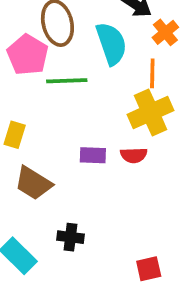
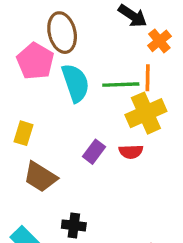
cyan semicircle: (111, 44) -> (76, 83), moved
green line: (67, 81) -> (121, 85), moved
purple rectangle: (93, 155) -> (94, 152), turned -55

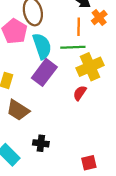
orange line: (148, 78) -> (79, 27), moved
purple rectangle: (94, 152) -> (44, 72), moved, size x1.6
red semicircle: (131, 152) -> (80, 93), turned 126

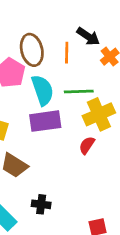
orange line: (79, 27) -> (67, 53), moved
purple rectangle: (44, 72) -> (45, 121), turned 45

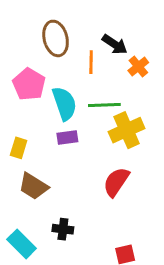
brown ellipse: (32, 50) -> (56, 38), moved
purple rectangle: (45, 121) -> (67, 137), size x0.6
red semicircle: (87, 145) -> (116, 182), moved, size x1.5

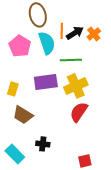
black arrow: (115, 44) -> (75, 33), moved, turned -66
cyan semicircle: (64, 103) -> (47, 43), moved
yellow cross: (127, 130) -> (76, 86), moved
purple rectangle: (67, 137) -> (46, 82), size x1.6

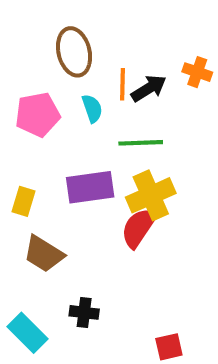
orange cross: (94, 34) -> (197, 72), moved, turned -32
cyan semicircle: (47, 43) -> (92, 108), size x0.6
pink pentagon: (20, 46) -> (38, 115), turned 30
red semicircle: (79, 112) -> (139, 228), moved

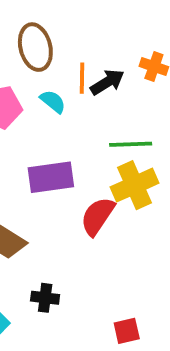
cyan semicircle: (92, 108) -> (53, 102), turned -32
green line: (141, 143) -> (131, 144), moved
yellow cross: (151, 195) -> (134, 185), moved

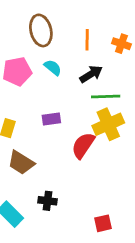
orange line: (82, 78) -> (87, 40), moved
black arrow: (107, 82) -> (91, 74), moved
purple rectangle: (51, 177) -> (51, 119), size x0.6

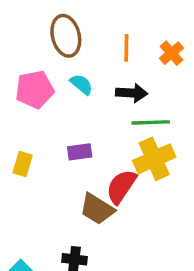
orange cross: (121, 44) -> (172, 53), turned 30
black arrow: (91, 74) -> (132, 93), turned 35
brown trapezoid: (21, 163) -> (97, 209), moved

